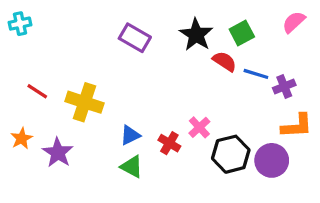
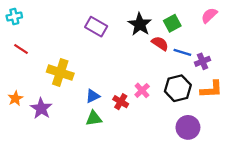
red line: (37, 91) -> (21, 49), moved
black hexagon: (231, 154) -> (178, 88), moved
purple circle: (272, 160) -> (188, 127), moved
green triangle: (132, 167) -> (94, 118), turned -36

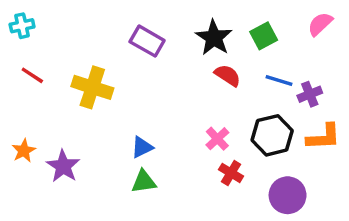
red semicircle: (160, 43) -> (228, 75), moved
yellow cross: (60, 73) -> (92, 87), moved
red cross: (121, 102) -> (231, 173), moved

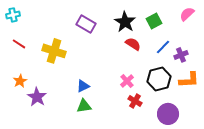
blue line: (279, 80) -> (163, 47), turned -63
orange star: (24, 151) -> (20, 81), moved

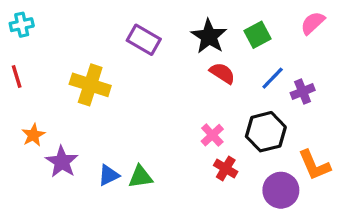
red line: (19, 44) -> (17, 77), moved, turned 40
orange L-shape: (189, 80) -> (314, 165), moved, turned 70
blue triangle: (83, 86) -> (109, 175), moved

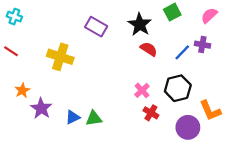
cyan cross: (22, 25) -> (14, 17), turned 32
green square: (257, 35) -> (172, 12), moved
red line: (17, 77) -> (11, 51), turned -40
purple cross: (303, 92) -> (202, 45), moved, turned 32

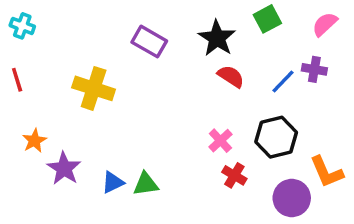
red line: (11, 51) -> (17, 80), turned 40

